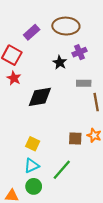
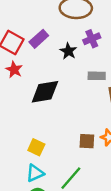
purple rectangle: (32, 32) -> (39, 39), moved

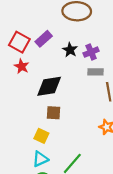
purple cross: (92, 39) -> (91, 52), moved
brown square: (87, 141) -> (54, 113), moved

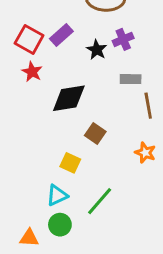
purple cross: (91, 52) -> (123, 39), moved
brown square: (54, 113) -> (95, 133), moved, turned 32
yellow square: (41, 136) -> (70, 163), moved

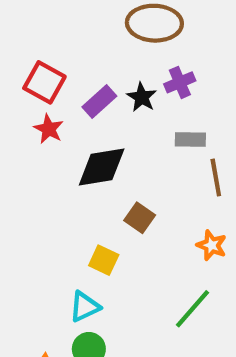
purple rectangle: (61, 35) -> (99, 101), moved
green line: (100, 201) -> (193, 309), moved

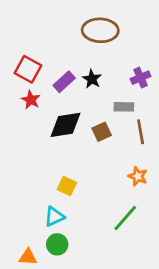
purple cross: (180, 82) -> (141, 78), moved
brown square: (140, 218) -> (102, 132), moved, turned 30

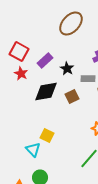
brown ellipse: (100, 30) -> (71, 24), turned -50
black star: (92, 79) -> (67, 69), moved
cyan triangle: (54, 217) -> (33, 150), moved, turned -49

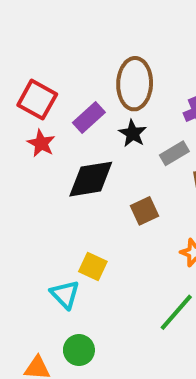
brown ellipse: (71, 24) -> (135, 84), moved, turned -40
gray rectangle: (88, 79) -> (174, 153), turned -32
brown square: (72, 97) -> (145, 211), moved

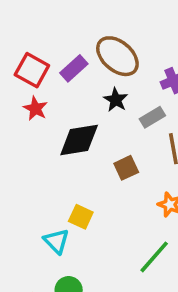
brown ellipse: (135, 84) -> (117, 56), turned -51
purple rectangle: (89, 117) -> (74, 68), moved

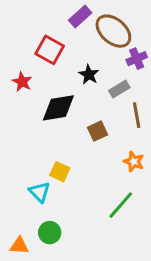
brown ellipse: (117, 56) -> (113, 31), moved
purple rectangle: (74, 68) -> (80, 17), moved
red square: (32, 70) -> (50, 50), moved

